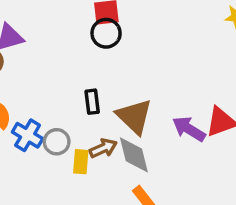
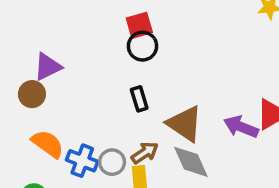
black rectangle: (92, 102) -> (139, 99), moved
brown arrow: (103, 148) -> (145, 153), moved

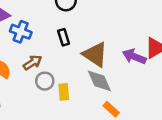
brown arrow: (145, 153) -> (33, 62), moved
blue cross: (82, 161) -> (21, 32), moved

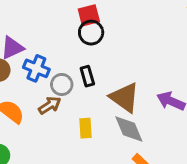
gray circle: (45, 81) -> (62, 85), moved
yellow rectangle: (64, 92) -> (85, 128), moved

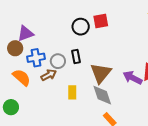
red square: (89, 15) -> (101, 21), moved
blue cross: (36, 68) -> (36, 58), moved, turned -36
brown triangle: (124, 97) -> (101, 73), turned 30

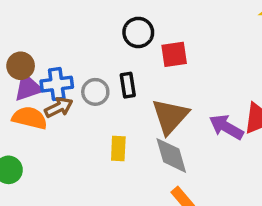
red square: (101, 21) -> (174, 54), moved
purple triangle: (25, 33) -> (28, 88), moved
brown arrow: (49, 75) -> (59, 107), moved
orange semicircle: (22, 77) -> (30, 118), turned -30

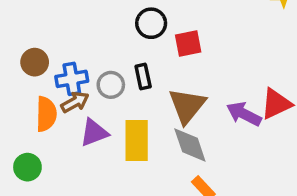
purple triangle: (28, 88) -> (94, 133), moved
orange semicircle: (30, 118) -> (46, 114), turned 80
yellow rectangle: (118, 148) -> (137, 141), size x1.6

